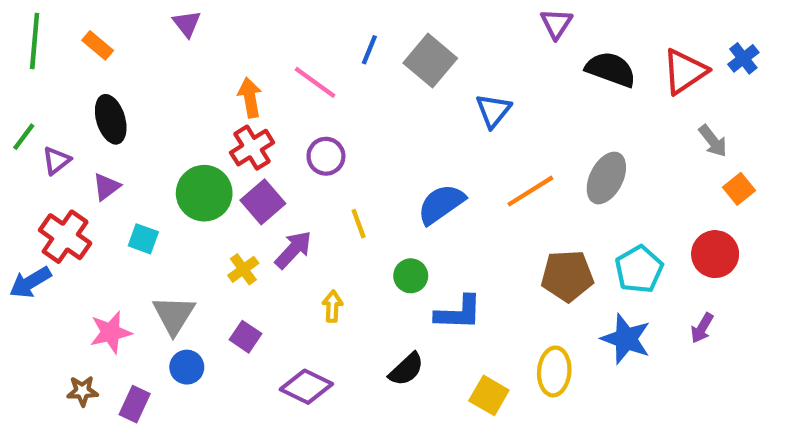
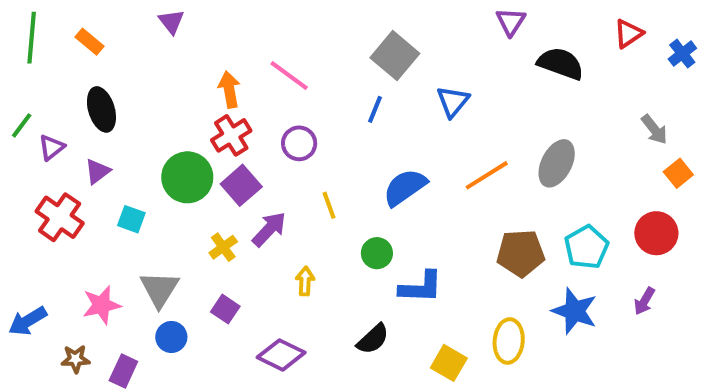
blue line: (369, 50) -> (375, 109), moved
red triangle: (685, 71) -> (628, 34), moved, size x0.7
blue arrow: (30, 282) -> (28, 321), moved

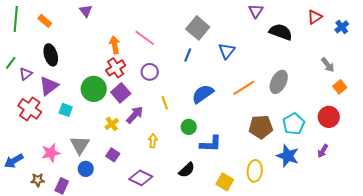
purple triangle: (97, 171) -> (49, 86), size x1.5

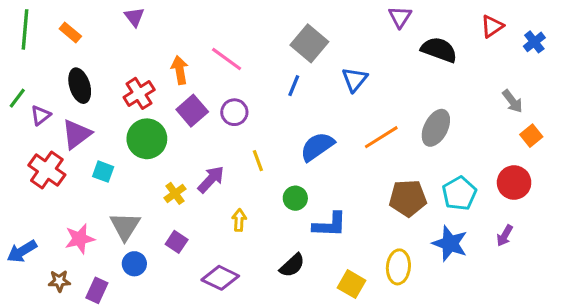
red cross: (116, 68) -> (139, 93), moved
purple square: (121, 93) -> (192, 111), moved

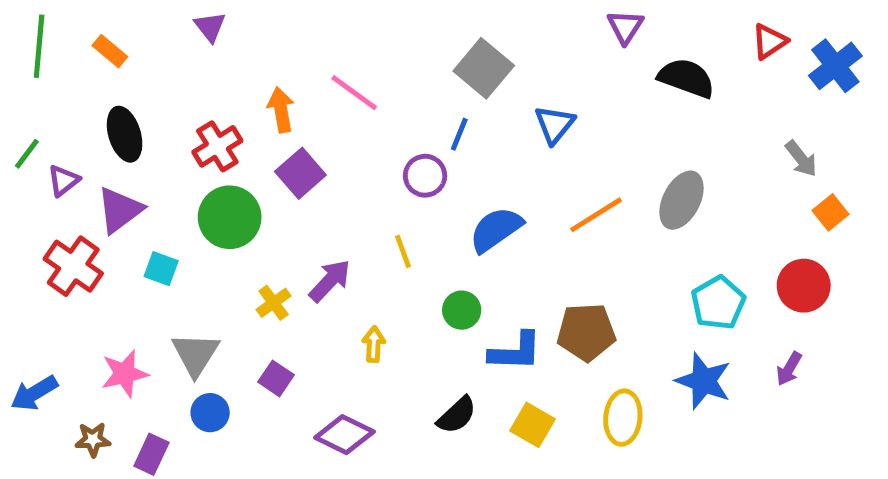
blue cross: (534, 42) -> (835, 66), size x1.5
purple circle: (234, 112) -> (425, 176), moved
brown pentagon: (408, 198) -> (586, 332), moved
yellow square: (352, 284) -> (533, 425), moved

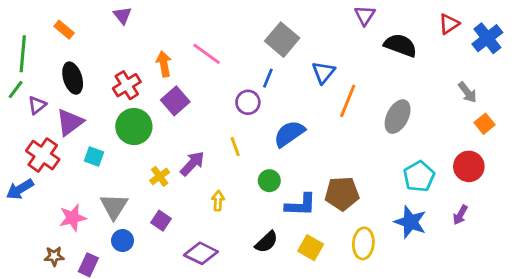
green line: (39, 46) -> (23, 54), moved
orange line: (596, 215) -> (348, 101), moved, turned -36
blue arrow: (34, 393) -> (20, 189), moved

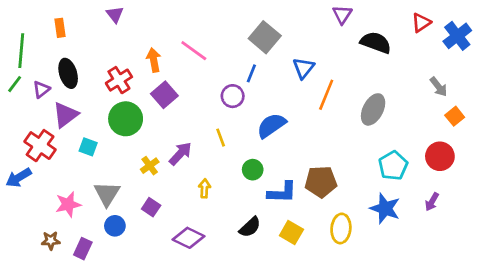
orange rectangle: (64, 30) -> (60, 28), turned 42
purple triangle: (37, 105) -> (41, 89), moved

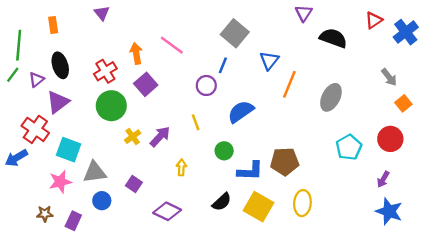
cyan square: (88, 147) -> (69, 150), moved, size x1.5
yellow cross: (150, 166) -> (133, 137), moved
gray triangle: (107, 194) -> (95, 172), turned 50
blue star: (385, 208) -> (389, 211), moved
yellow square: (291, 233) -> (259, 207), size x1.4

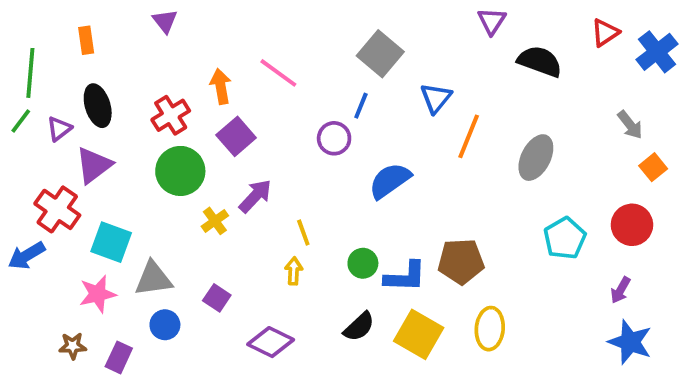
yellow line: (196, 122) -> (303, 232), moved
purple arrow: (160, 137) -> (255, 196), moved
green circle: (224, 151) -> (363, 263), moved

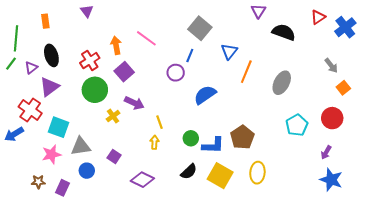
purple arrow: (255, 196) -> (134, 103), turned 72
brown pentagon: (461, 261) -> (242, 137), turned -30

